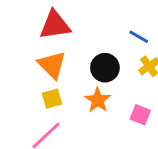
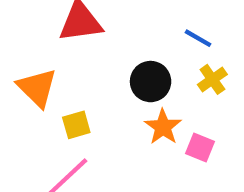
orange triangle: (52, 65) -> (37, 88), moved
orange star: (98, 100) -> (163, 127), moved

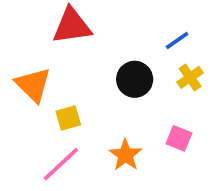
blue line: (198, 38) -> (177, 41), turned -65
orange star: (163, 127) -> (125, 155), moved

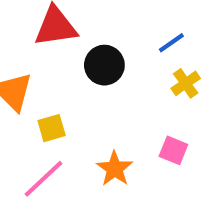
black circle: (135, 79) -> (104, 65), moved

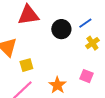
black circle: (104, 65) -> (61, 29), moved

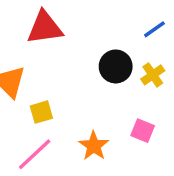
blue line: (85, 23) -> (154, 29), moved
black circle: (61, 29) -> (116, 66), moved

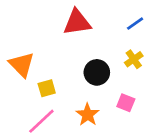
red triangle: (45, 28) -> (77, 22), moved
black circle: (116, 66) -> (97, 72), moved

